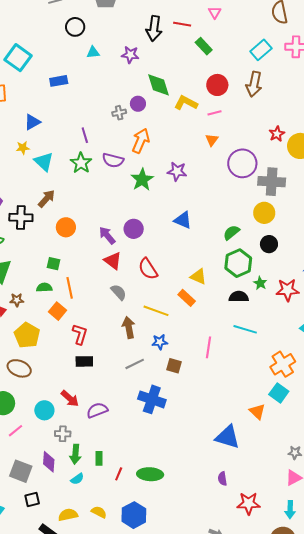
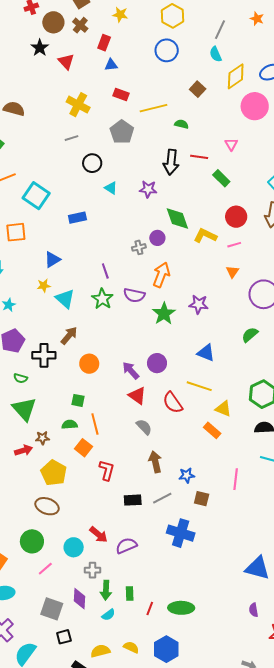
cyan triangle: (93, 52) -> (111, 188), turned 40
green semicircle: (231, 233) -> (250, 335), moved
yellow line: (156, 311) -> (199, 386), moved
black rectangle: (84, 361) -> (133, 500), moved

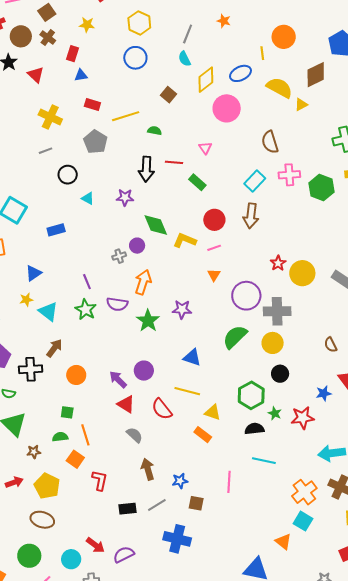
green semicircle: (250, 335) -> (235, 337), size x1.5
red arrow: (24, 450) -> (14, 482), moved

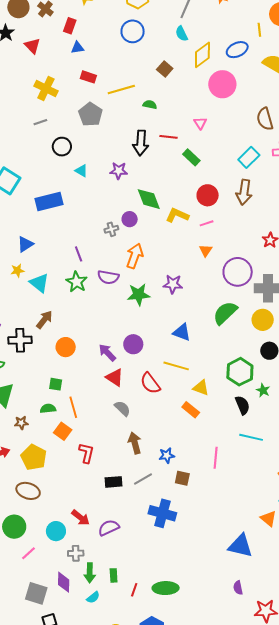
blue rectangle: (56, 230) -> (49, 201), size x1.5
green star: (148, 321) -> (139, 295), turned 30
black semicircle: (254, 429) -> (242, 405), turned 72

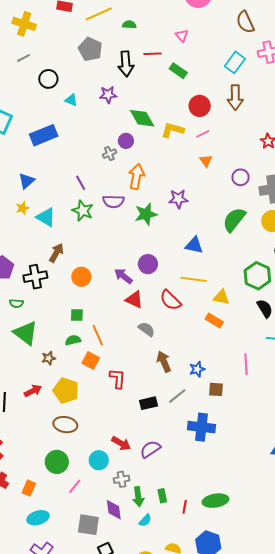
gray pentagon: (90, 114) -> (90, 49), moved
purple circle: (238, 272) -> (241, 177), size x0.6

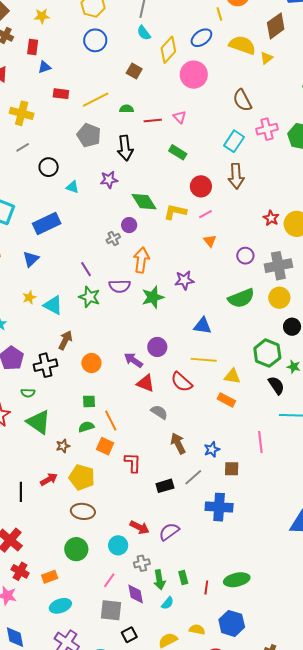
red line: (152, 54) -> (153, 120), moved
blue triangle: (26, 181) -> (31, 259), moved
green semicircle: (234, 220) -> (241, 298), turned -148
pink line: (75, 486) -> (109, 580), moved
orange rectangle: (29, 488) -> (50, 577), turned 49

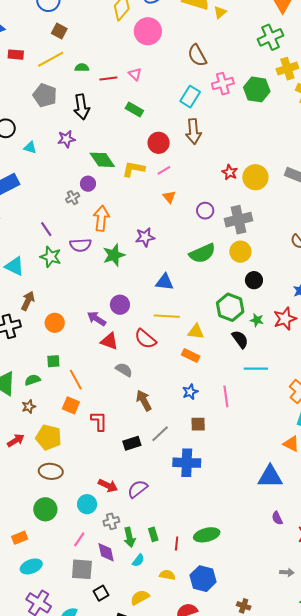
brown square: (134, 71) -> (59, 31), moved
green semicircle: (86, 427) -> (32, 380), moved
blue star: (212, 449) -> (190, 392), moved
yellow semicircle: (197, 630) -> (167, 575), moved

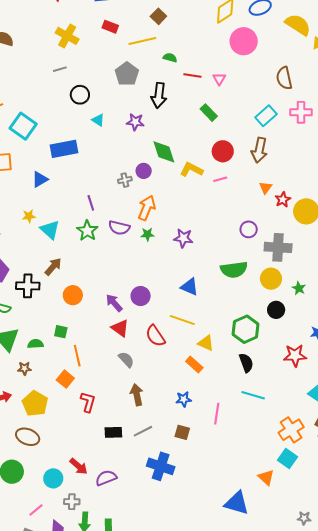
orange triangle: (169, 197) -> (265, 188), moved
green star: (114, 255) -> (147, 234), moved, size x0.6
green star: (257, 320) -> (299, 288), moved

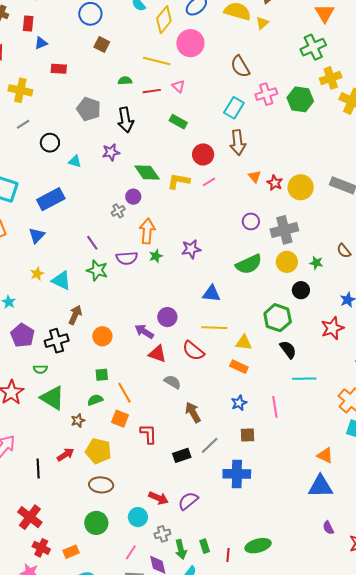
yellow line: (142, 41) -> (157, 61), moved, turned 44
green semicircle: (36, 344) -> (95, 400), moved
orange triangle: (266, 477) -> (325, 455), moved

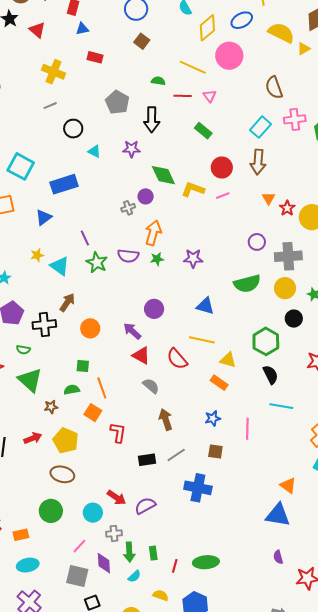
purple line: (92, 243) -> (85, 238), moved
purple circle: (167, 317) -> (154, 309), moved

